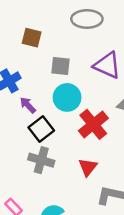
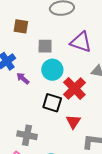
black square: (41, 129) -> (52, 103), moved, turned -30
gray cross: (41, 160) -> (27, 135), moved

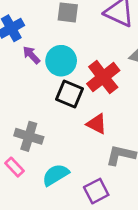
cyan circle: (52, 70) -> (61, 61), moved
red triangle: (73, 122) -> (97, 124), turned -42

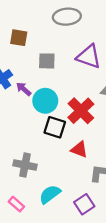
purple arrow: (31, 55) -> (24, 89), moved
pink rectangle: (14, 167) -> (16, 204), moved

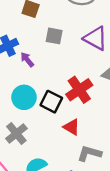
cyan circle: (45, 101) -> (24, 97), moved
gray cross: (25, 165) -> (16, 133), turned 30

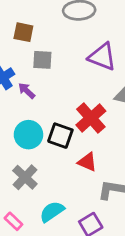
gray square: (54, 36) -> (42, 60), moved

